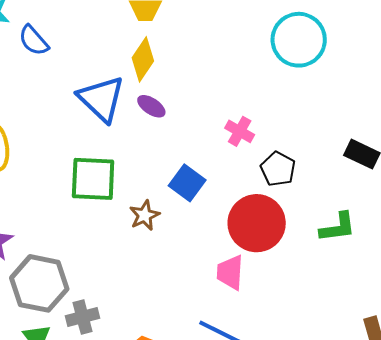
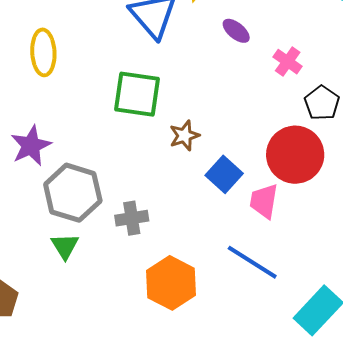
purple ellipse: (151, 106) -> (236, 31), moved
blue square: (187, 183) -> (224, 174), moved
gray cross: (83, 317) -> (132, 218), moved

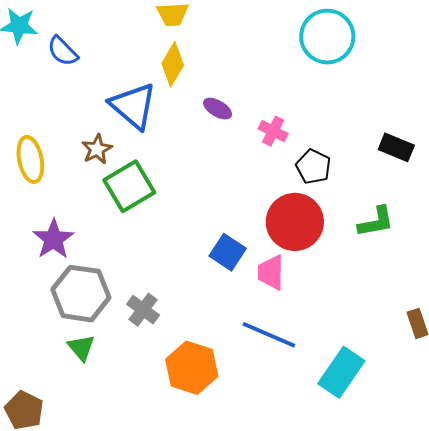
green square: (137, 94) -> (129, 186), turned -30
brown star: (184, 136) -> (97, 149), moved
purple star: (31, 146) -> (53, 239), moved
gray cross: (132, 218) -> (143, 310), turned -36

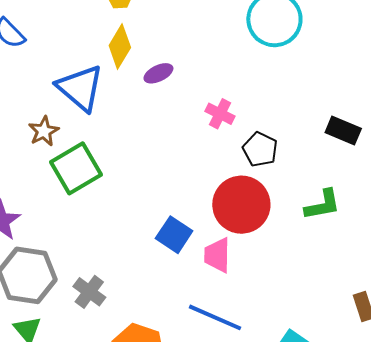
purple ellipse: (218, 109) -> (158, 73), moved, turned -56

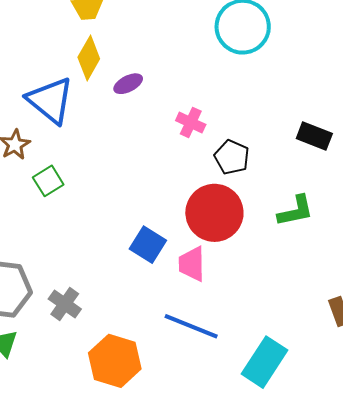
green square: (76, 168) -> (48, 181), size x0.6

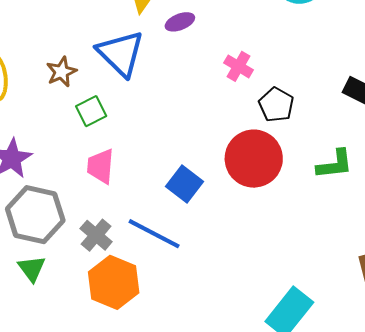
blue triangle: (50, 100) -> (121, 53), moved
pink trapezoid: (192, 264) -> (101, 166), moved
blue line: (191, 326) -> (154, 234), moved
orange hexagon: (115, 361) -> (114, 282), moved

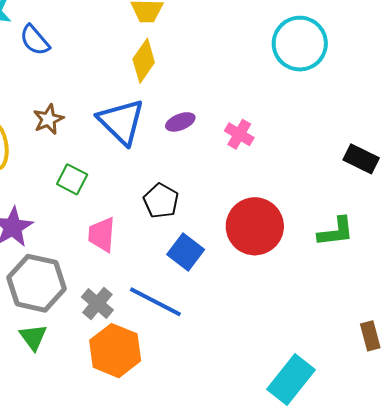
purple ellipse: (180, 22) -> (180, 122), moved
brown star: (61, 72) -> (48, 119), moved
black pentagon: (276, 105) -> (161, 201), moved
green square: (91, 111) -> (72, 179), moved, turned -36

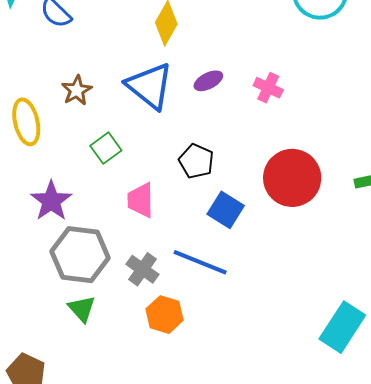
green square: (72, 179) -> (106, 148), turned 32
orange hexagon: (115, 351) -> (165, 315), size x0.7

